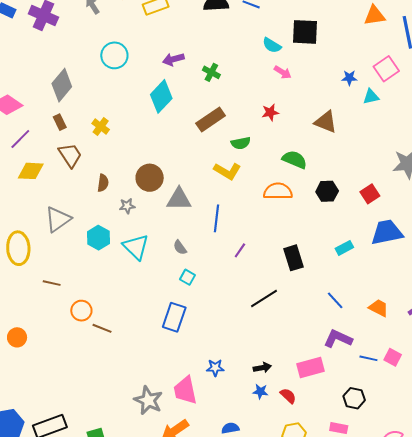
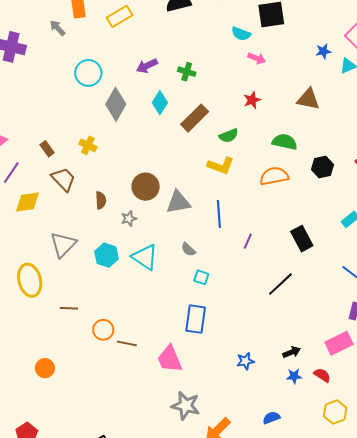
gray diamond: (62, 85) -> (116, 104), moved
cyan diamond: (161, 96) -> (160, 103), moved, size x0.7
pink trapezoid: (185, 390) -> (170, 359), moved

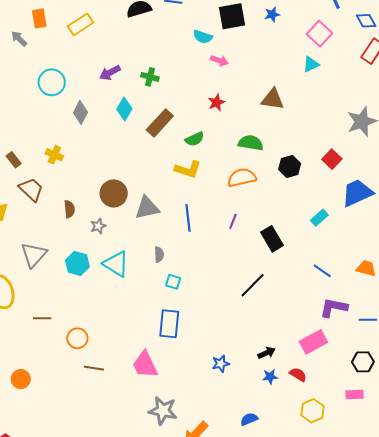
blue star: (323, 51) -> (272, 14), moved
gray diamond: (116, 104) -> (80, 112), size x0.7
purple line: (248, 241) -> (233, 221), moved
gray semicircle: (188, 249) -> (159, 254), turned -133
brown line: (127, 343) -> (94, 368), moved

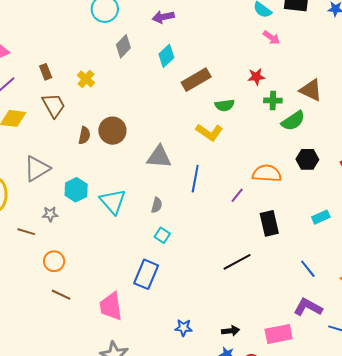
green cross: (150, 77) -> (273, 100), moved, turned -30
green semicircle: (251, 143) -> (293, 121), moved, turned 120
orange semicircle: (242, 178) -> (267, 173), moved
brown circle: (114, 193) -> (112, 131), moved
gray star: (98, 226) -> (50, 214), moved

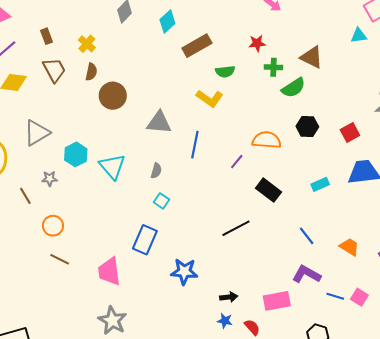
brown semicircle: (84, 135) -> (91, 72), moved
black rectangle: (269, 223) -> (269, 190), turned -40
brown line: (26, 232) -> (25, 196), turned 42
blue star: (183, 328) -> (184, 272), moved, size x1.5

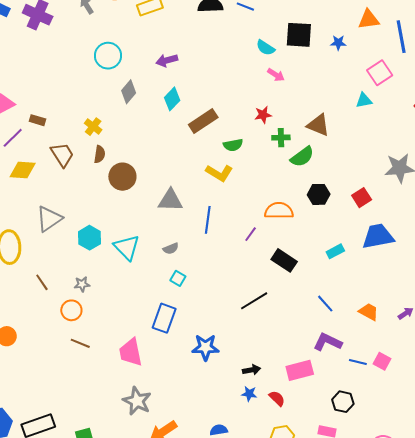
brown rectangle: (47, 36) -> (37, 120), moved, turned -49
gray semicircle: (156, 171) -> (171, 249), turned 56
gray star: (50, 179) -> (82, 284), moved

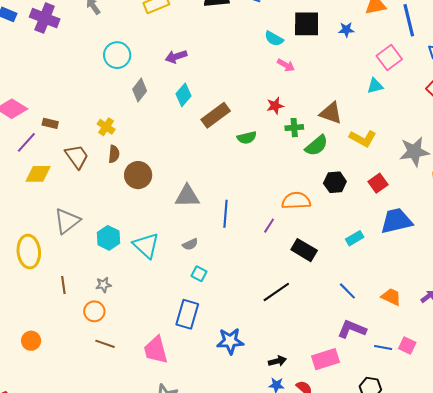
yellow L-shape: (219, 173) -> (363, 138), moved
brown line: (42, 282) -> (63, 285), turned 30

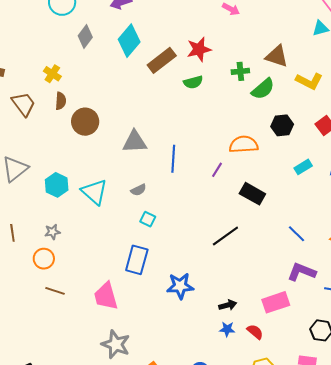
cyan diamond: (183, 95) -> (129, 41), size x1.4
red star: (275, 106) -> (199, 49), moved, size x1.4
cyan rectangle: (355, 238) -> (303, 167), moved

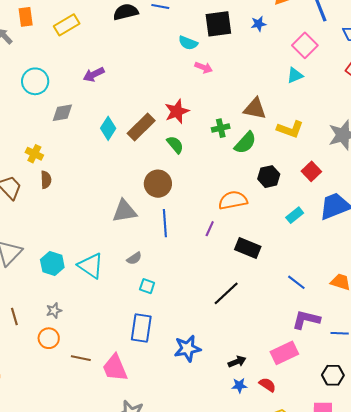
gray diamond: (85, 37) -> (62, 113), turned 50
cyan diamond: (129, 41) -> (108, 128), moved, size x0.7
green semicircle: (193, 82) -> (175, 145), turned -108
brown circle: (85, 122) -> (158, 184), moved
brown line: (55, 291) -> (81, 358), moved

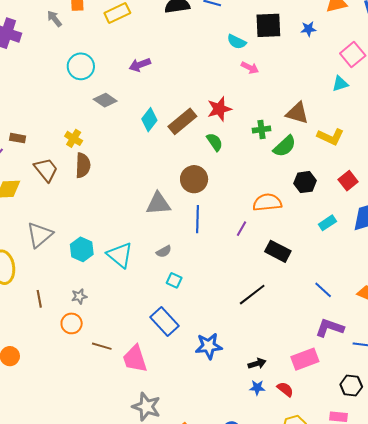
gray diamond: (62, 113) -> (105, 100), turned 40
brown semicircle: (46, 180) -> (83, 165), size x1.4
blue rectangle: (141, 328) -> (165, 322), turned -56

